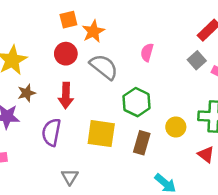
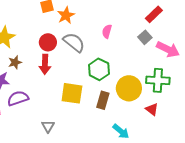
red circle: (66, 54) -> (48, 42), moved
yellow circle: (176, 127) -> (129, 88), size x1.6
purple semicircle: (51, 132) -> (18, 98), moved, turned 60

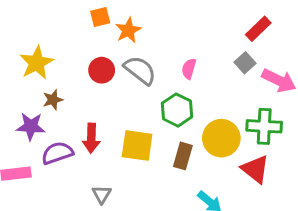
pink semicircle: (107, 31) -> (189, 69), moved
red arrow: (45, 64) -> (91, 138), moved
red triangle: (152, 109) -> (255, 169), size x1.5

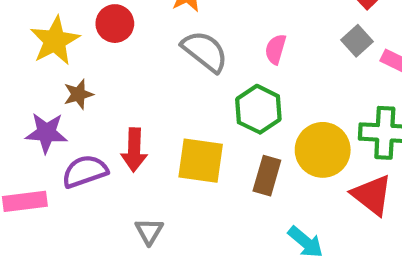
red circle: (102, 70) -> (115, 24), moved

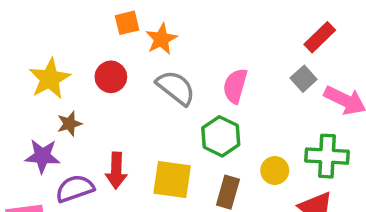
red circle: (115, 24) -> (111, 77), moved
pink semicircle: (276, 49) -> (235, 86), size x1.4
yellow circle: (323, 150) -> (275, 171), size x0.6

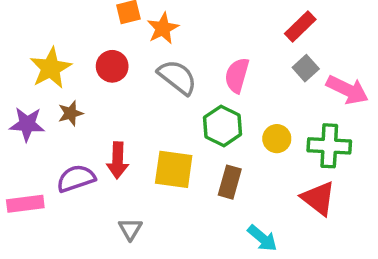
red rectangle: (320, 37) -> (300, 26), moved
purple star: (42, 156) -> (27, 124), moved
yellow circle: (275, 171) -> (277, 139), moved

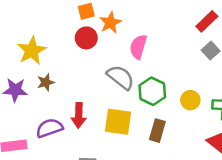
red circle: (112, 66) -> (86, 38), moved
pink semicircle: (237, 75) -> (138, 47), moved
gray semicircle: (177, 77) -> (121, 77), moved

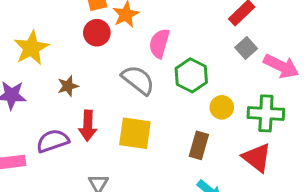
brown star: (46, 82) -> (68, 86), moved
green hexagon: (152, 91) -> (191, 75), moved
brown rectangle: (157, 131) -> (199, 145), moved

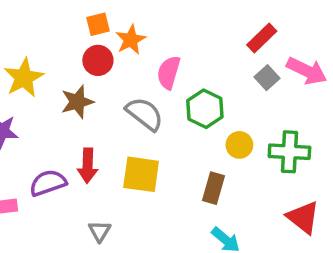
pink arrow: (281, 66) -> (307, 71), moved
brown star: (68, 86) -> (77, 102), moved, size x1.4
red triangle: (257, 158) -> (303, 217), moved

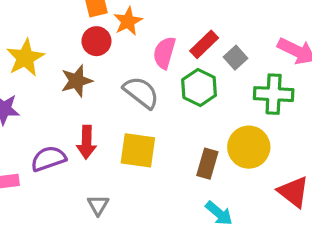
red rectangle: (262, 38) -> (204, 44), moved
gray square: (267, 78) -> (236, 58), moved
yellow circle: (239, 145) -> (249, 147), moved, size x1.6
green cross: (289, 152) -> (274, 94), moved

